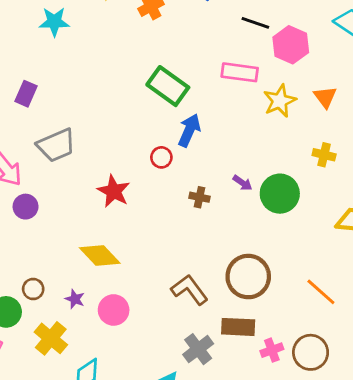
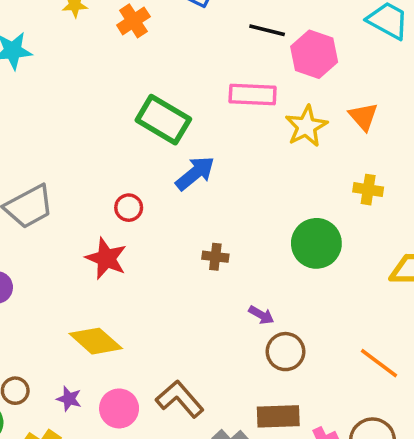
blue arrow: (189, 130) -> (195, 173), turned 32
red circle: (161, 157) -> (129, 208), moved
purple arrow: (242, 183) -> (261, 315), moved
brown circle: (248, 277) -> (286, 352), size x0.7
brown L-shape: (189, 290) -> (180, 399), moved

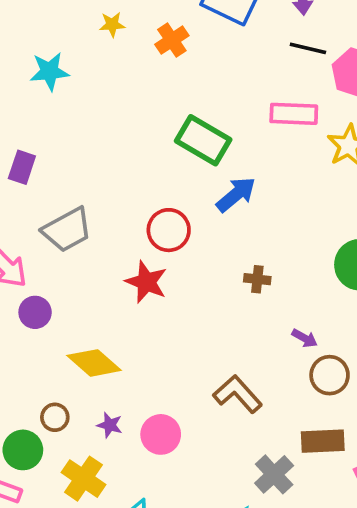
red circle: (129, 208) -> (169, 230), size x1.5
yellow diamond: (96, 341) -> (94, 363), moved
brown L-shape: (180, 399) -> (238, 394), moved

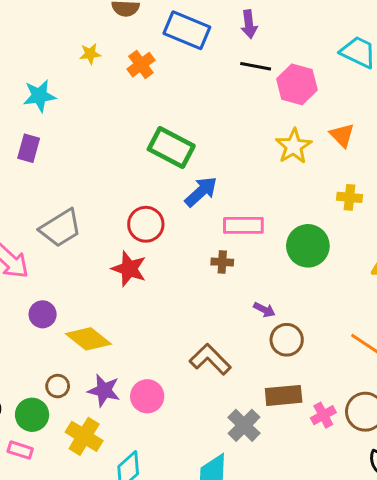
pink rectangle: (294, 114) -> (243, 225), moved
purple rectangle: (22, 167) -> (29, 148), moved
purple circle: (35, 312) -> (43, 314), moved
purple star: (110, 425) -> (104, 390), size x1.5

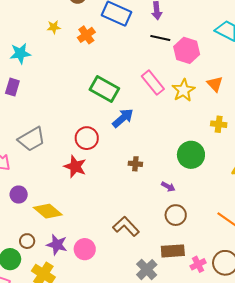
pink rectangle: (243, 225) -> (153, 83), moved, turned 50
purple arrow: (264, 310) -> (168, 187), moved

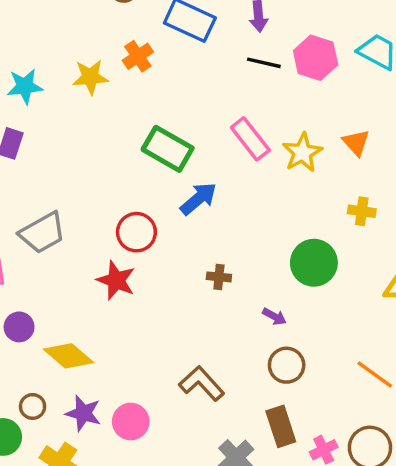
yellow star: (54, 27) -> (90, 77), moved, size x1.5
pink hexagon: (187, 50) -> (316, 58), moved
brown rectangle: (173, 251) -> (281, 426), turned 75

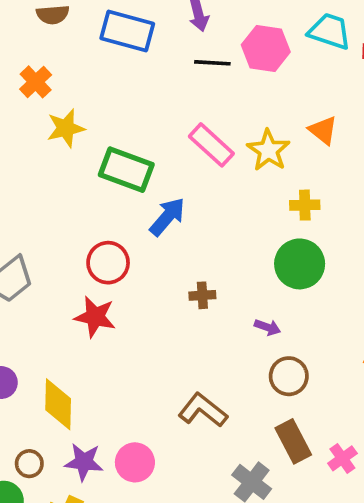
orange cross: (138, 56) -> (36, 82), moved
yellow star: (90, 77) -> (66, 128), moved
yellow cross: (362, 211) -> (305, 205), moved
yellow diamond: (68, 356) -> (58, 404), turned 60

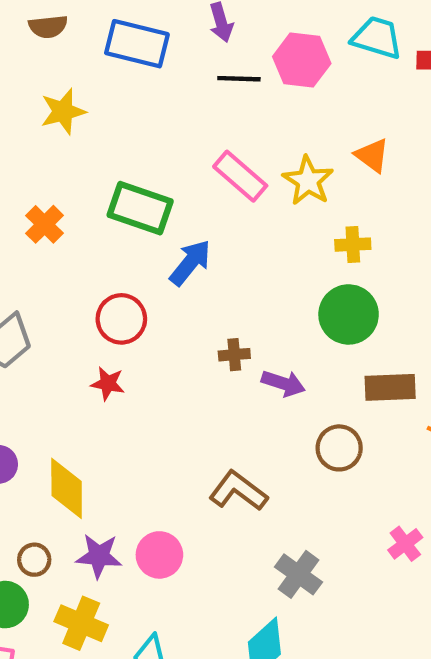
orange cross: (36, 82) -> (44, 224), moved
yellow star: (66, 128) -> (63, 111), moved
red star: (95, 317) -> (108, 384), size x0.7
purple arrow: (268, 327) -> (283, 383), moved, size x1.4
brown rectangle: (293, 441) -> (390, 387), moved, turned -63

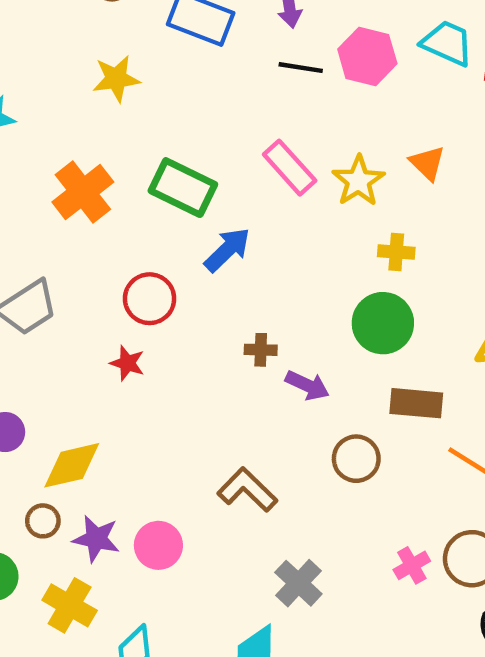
orange cross: (44, 224) -> (83, 192), size x1.5
yellow diamond: (67, 488) -> (72, 465), turned 70
brown circle: (34, 560) -> (43, 521), moved

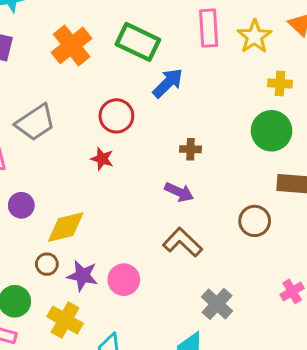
pink rectangle: (290, 168) -> (209, 28), turned 39
purple arrow: (307, 385) -> (179, 192), moved

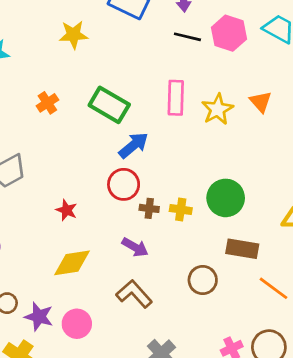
orange cross: (72, 45) -> (47, 103), size x0.6
yellow cross: (280, 83) -> (181, 210), moved
red circle: (116, 116) -> (124, 184), moved
yellow diamond: (66, 227) -> (72, 263), moved

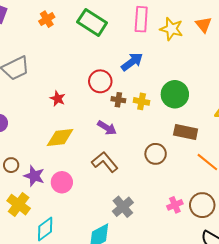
yellow star: (217, 109) -> (171, 29), turned -30
blue arrow: (134, 145) -> (132, 62), moved

